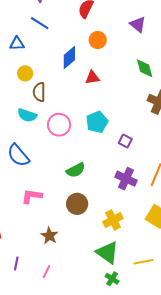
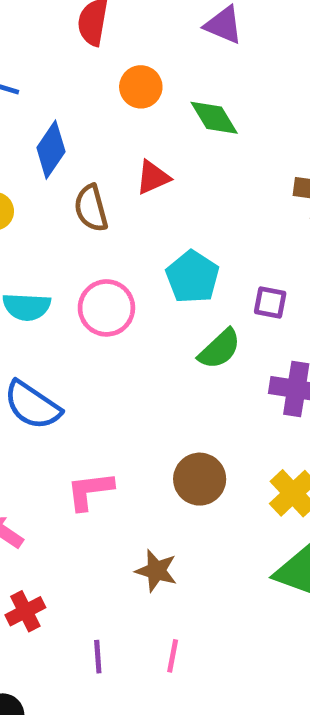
blue diamond: (69, 58) -> (51, 150), moved
green diamond: (145, 68) -> (214, 118), moved
brown semicircle: (39, 92) -> (91, 208), moved
green semicircle: (76, 170) -> (220, 349), moved

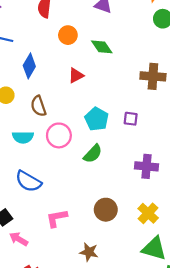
brown semicircle: (91, 208) -> (38, 106), moved
purple square: (270, 302) -> (131, 119), moved
green semicircle: (220, 349) -> (93, 154), moved

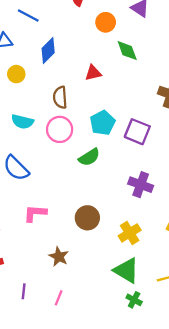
orange circle: (68, 35) -> (106, 22), moved
brown semicircle: (38, 106) -> (60, 97), moved
purple square: (131, 119) -> (137, 132), size x1.6

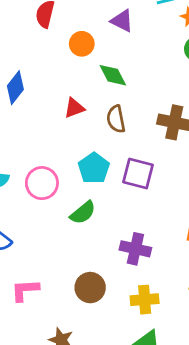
brown semicircle: (60, 97) -> (116, 119), moved
purple cross: (141, 185) -> (135, 249), moved
yellow cross: (130, 233) -> (145, 300), turned 35

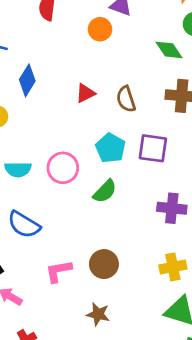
orange circle: (82, 44) -> (100, 29), moved
green diamond: (113, 75) -> (169, 50), moved
purple cross: (135, 249) -> (172, 208), moved
brown circle: (90, 288) -> (104, 264), moved

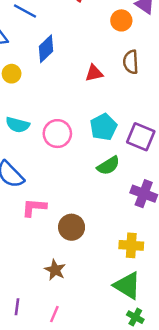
brown semicircle: (126, 99) -> (131, 62), moved
green semicircle: (105, 191) -> (108, 166), moved
pink L-shape: (59, 271) -> (34, 208), moved

